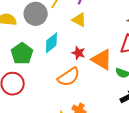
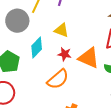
yellow triangle: (79, 20) -> (61, 30), moved

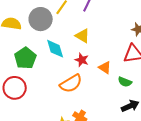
cyan diamond: (37, 47) -> (55, 49), turned -70
orange triangle: (89, 58) -> (105, 68), size x0.6

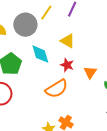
orange triangle: (105, 68) -> (90, 72), turned 32

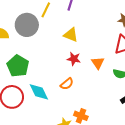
cyan diamond: (40, 54) -> (39, 92), moved
orange semicircle: (57, 89) -> (67, 84), size x0.6

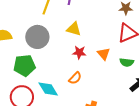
gray circle: (27, 25) -> (37, 37), moved
green pentagon: (18, 66) -> (24, 66), turned -30

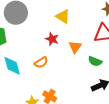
yellow triangle: (74, 29) -> (63, 16), moved

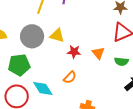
yellow triangle: (63, 16) -> (57, 36), moved

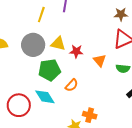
red star: (74, 52) -> (76, 51), moved
green pentagon: (19, 65) -> (49, 70), moved

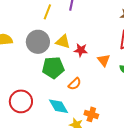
cyan diamond: (45, 97) -> (59, 106), moved

